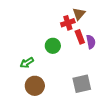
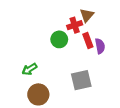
green circle: (53, 46) -> (59, 39), moved
gray square: (82, 84) -> (81, 80), moved

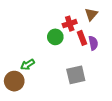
brown triangle: (87, 15) -> (91, 14), moved
brown circle: (38, 94) -> (14, 81), moved

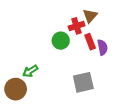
brown triangle: (91, 14) -> (90, 16), moved

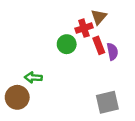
green arrow: (30, 71) -> (33, 78), turned 35
gray square: (83, 82) -> (107, 102), moved

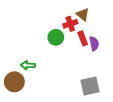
brown triangle: (99, 17) -> (83, 15), turned -32

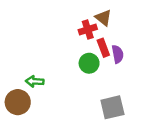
green circle: (56, 37) -> (89, 63), moved

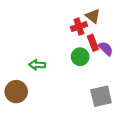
purple semicircle: (118, 54) -> (106, 49), turned -35
green arrow: (35, 81) -> (37, 65), moved

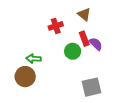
red cross: (79, 27) -> (56, 26), moved
brown circle: (16, 92) -> (25, 77), moved

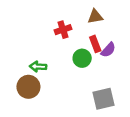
brown triangle: (84, 14) -> (95, 17), turned -48
purple semicircle: (96, 44) -> (108, 50), turned 88

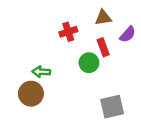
purple semicircle: (108, 50) -> (128, 34), moved

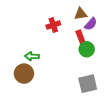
purple semicircle: (128, 34) -> (91, 24), moved
green circle: (89, 63) -> (87, 49), moved

